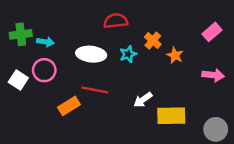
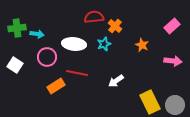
orange cross: (153, 41) -> (115, 26), moved
pink circle: (44, 70) -> (47, 57), moved
yellow rectangle: (171, 116) -> (150, 102), moved, turned 65

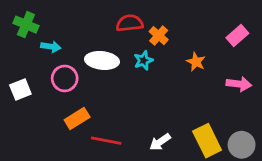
green cross: (17, 28) -> (26, 25), moved, turned 30
white square: (15, 65) -> (20, 89), turned 35
red line: (77, 73) -> (106, 141), moved
white arrow: (116, 81) -> (160, 142), moved

